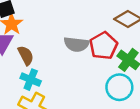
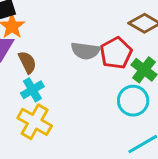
cyan cross: (31, 80) -> (32, 90), turned 36

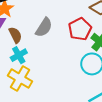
gray semicircle: (85, 51) -> (44, 27), moved, turned -66

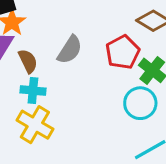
cyan cross: (19, 55) -> (33, 90), turned 35

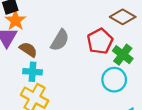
brown semicircle: (28, 61) -> (28, 50), turned -30

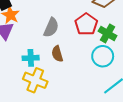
brown semicircle: (28, 50) -> (57, 54), moved, turned -133

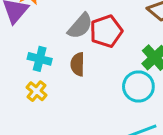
red pentagon: (86, 24) -> (106, 31), moved
yellow cross: (35, 80) -> (37, 91), size x0.6

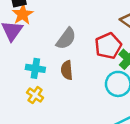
red pentagon: (106, 31) -> (108, 46), moved

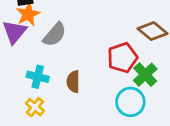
gray semicircle: (66, 39) -> (55, 35), moved

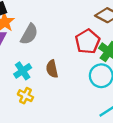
cyan cross: (38, 77) -> (23, 71), turned -36

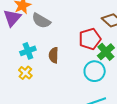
gray semicircle: (29, 34) -> (41, 21), turned 78

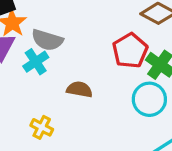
cyan cross: (28, 51) -> (36, 62), moved
brown semicircle: (54, 55) -> (79, 89), turned 112

